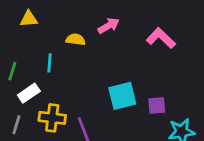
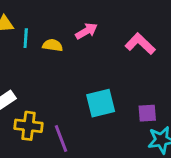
cyan line: (49, 63) -> (26, 38), moved
purple square: (157, 106) -> (147, 113), moved

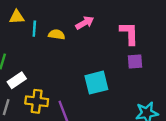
pink L-shape: (140, 44) -> (129, 33), turned 45
purple square: (147, 113) -> (135, 61), moved

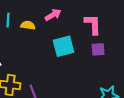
cyan square: (96, 83) -> (63, 46), moved

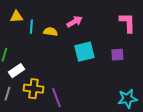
pink L-shape: (93, 24) -> (127, 23), moved

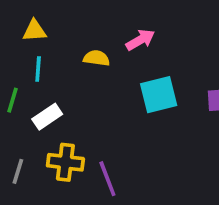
cyan line: (31, 27) -> (38, 69), moved
white rectangle: (16, 71) -> (47, 117), moved

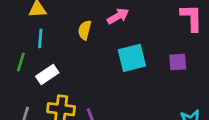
yellow semicircle: (96, 58) -> (85, 30), turned -84

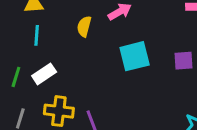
green line: (21, 62) -> (16, 77), moved

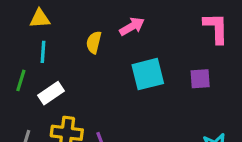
green line: (16, 77) -> (21, 80), moved

